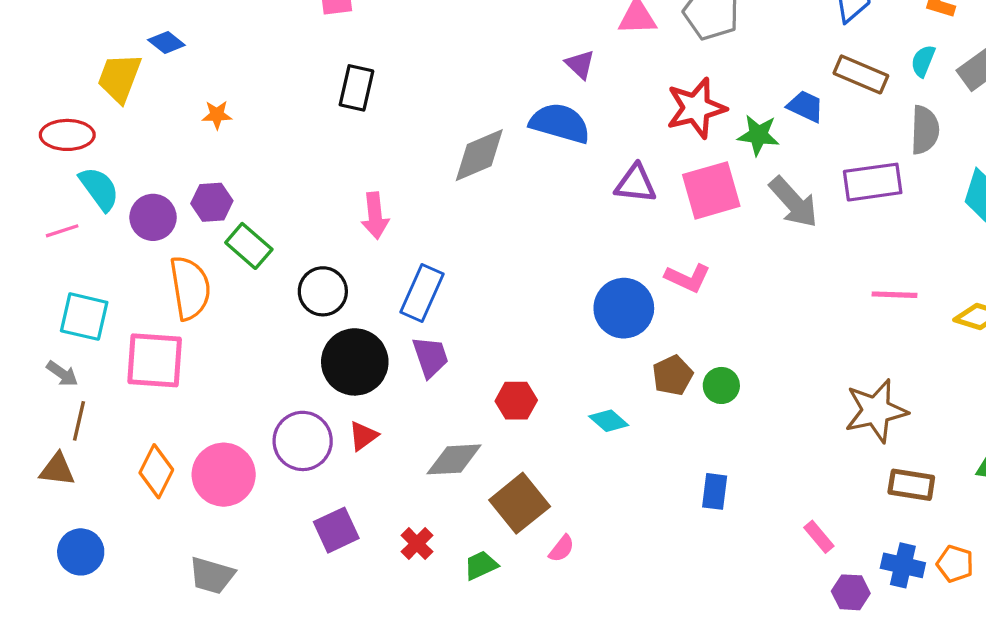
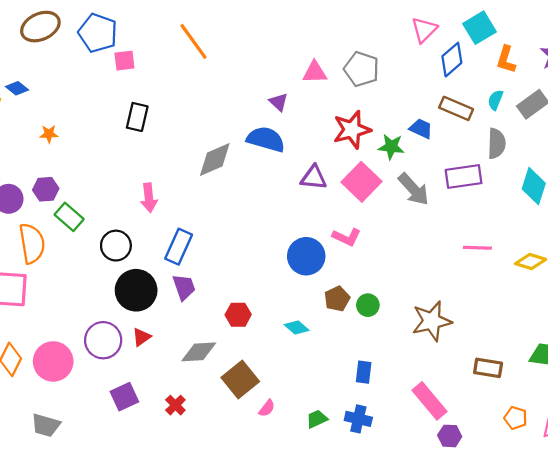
pink square: (711, 190) -> (361, 182), turned -30
brown star: (876, 411) -> (432, 321), moved
pink rectangle: (819, 537) -> (430, 401), size x1.8
green trapezoid: (481, 565) -> (317, 419), moved
blue cross: (903, 565) -> (358, 419), moved

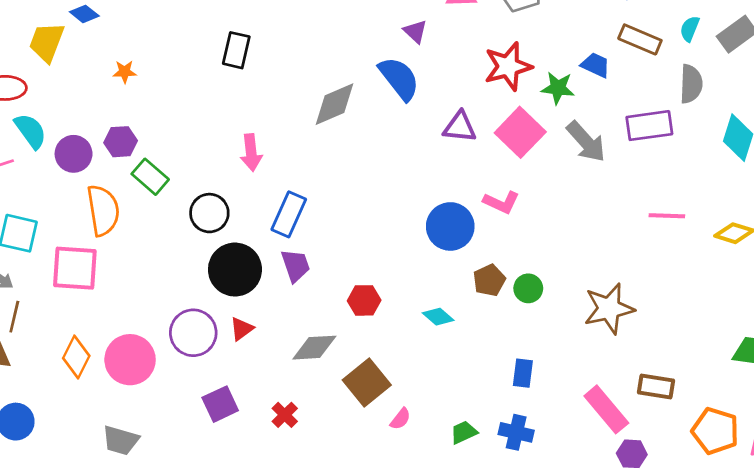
blue semicircle: (266, 139) -> (399, 78), turned 36
brown rectangle: (488, 368) -> (656, 387), moved
orange pentagon: (516, 418) -> (715, 431), size x1.6

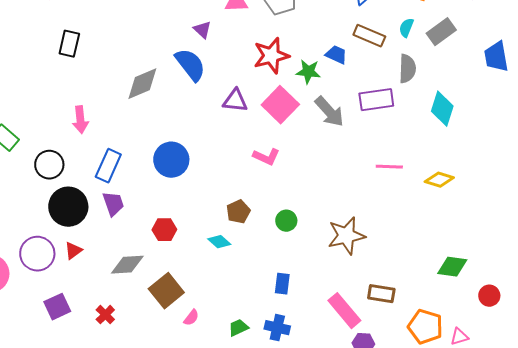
blue circle: (450, 226) -> (171, 160), moved
brown pentagon: (489, 280) -> (238, 212), moved

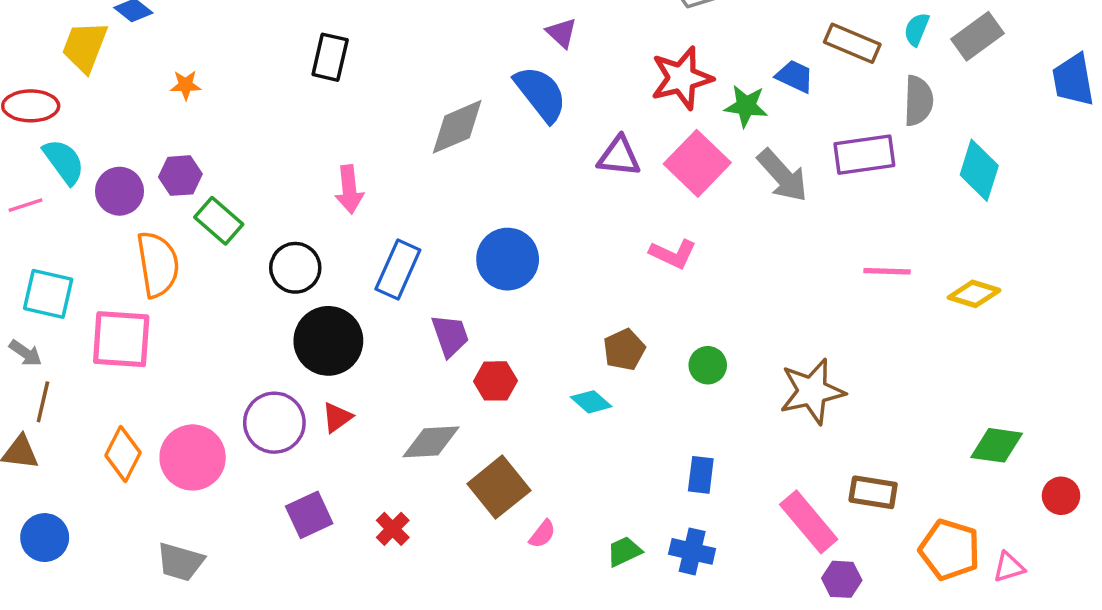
purple trapezoid: (113, 204) -> (450, 336), moved

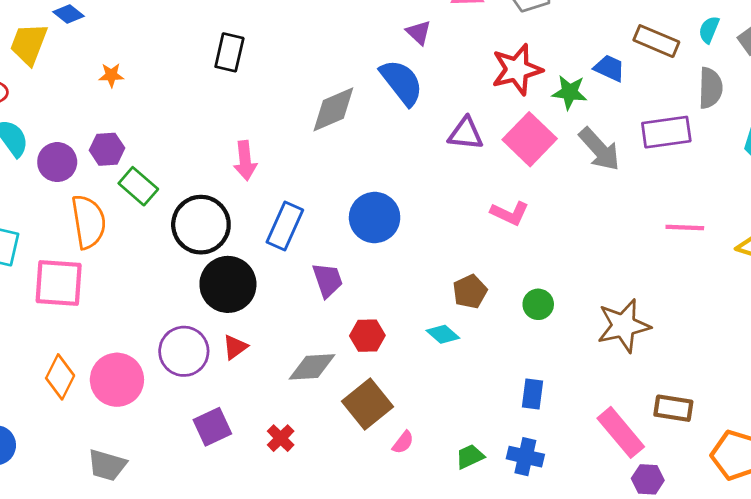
black circle: (295, 268) -> (201, 225), size x1.4
red hexagon: (495, 381) -> (367, 336), moved

